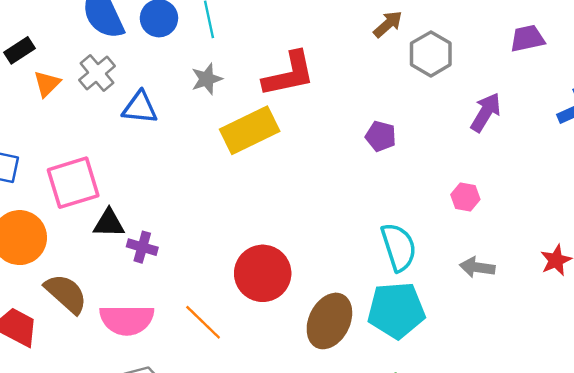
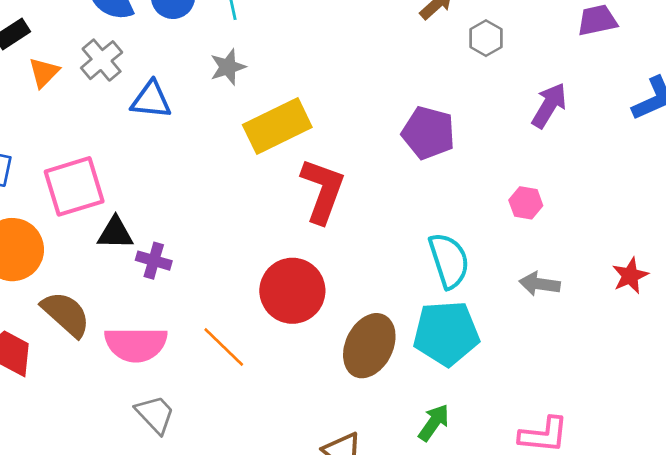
gray hexagon: (431, 54) -> (486, 38), size x0.7
red L-shape: (289, 74) -> (323, 191), moved, turned -58
purple pentagon: (381, 136) -> (428, 133), size x1.5

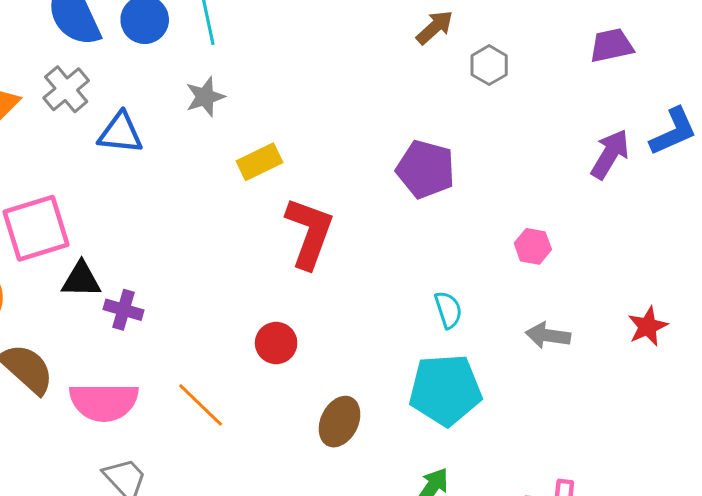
purple arrow: (549, 105) -> (610, 154), moved
yellow rectangle: (277, 126) -> (259, 162), size x0.6
cyan semicircle: (449, 261) -> (448, 310), size x0.6
red circle: (292, 291) -> (276, 343), size x0.6
brown ellipse: (369, 346) -> (340, 422), moved, size x0.7

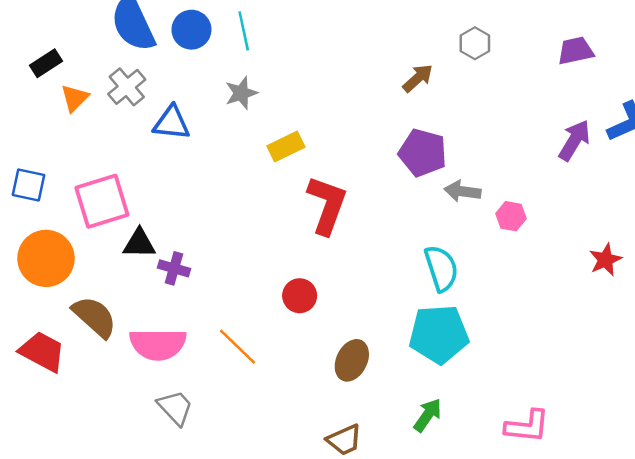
brown arrow: (435, 27) -> (418, 78), moved
gray hexagon: (489, 65) -> (475, 43), moved
cyan semicircle: (448, 310) -> (441, 268), size x1.5
red star: (648, 326) -> (605, 260), moved
gray arrow: (548, 335) -> (462, 191), moved

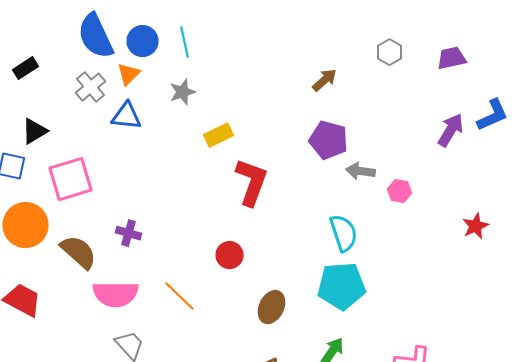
gray hexagon: (475, 43) -> (390, 52), moved
orange triangle: (75, 98) -> (128, 74), moved
black triangle: (139, 243) -> (34, 131), moved, turned -32
brown semicircle: (94, 317) -> (78, 252), moved

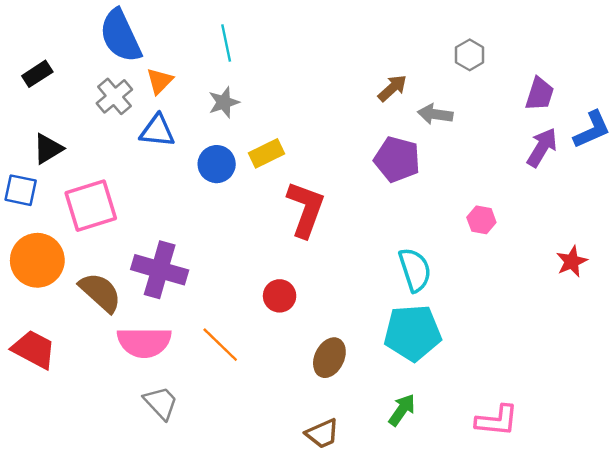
blue circle: (142, 41) -> (217, 164), moved
purple trapezoid: (452, 58) -> (540, 94), moved, turned 120
gray arrow: (360, 171) -> (435, 114), moved
purple cross: (128, 233) -> (160, 270), size x1.8

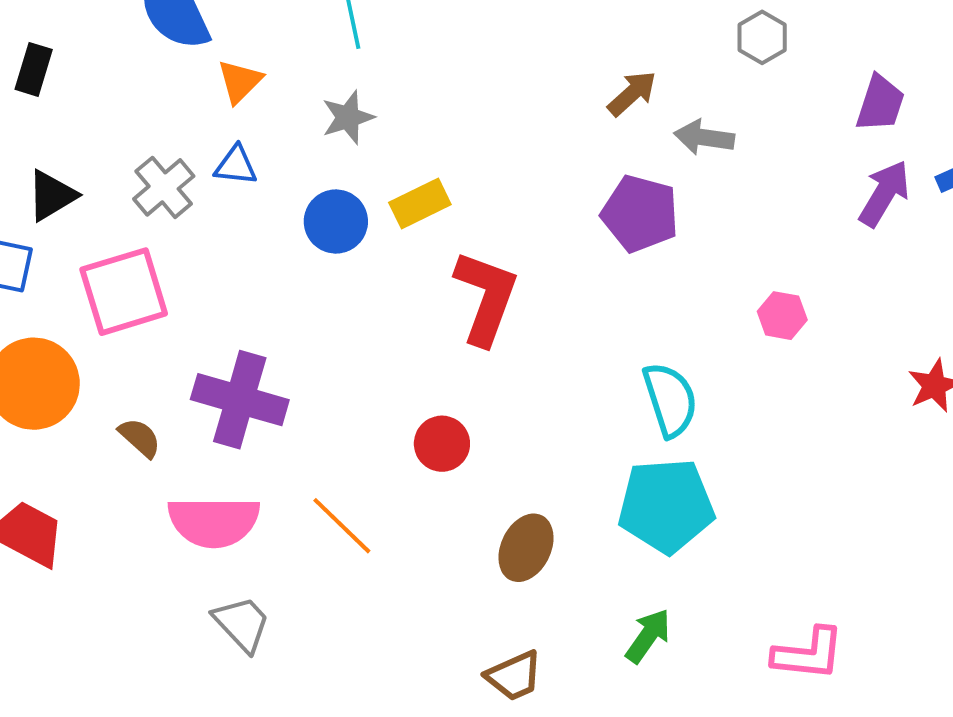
black rectangle: (37, 74) -> (34, 69), turned -40
gray cross: (114, 96) -> (164, 187), moved
blue triangle: (157, 131) -> (236, 165), size x0.7
brown semicircle: (100, 292) -> (140, 438), size x0.6

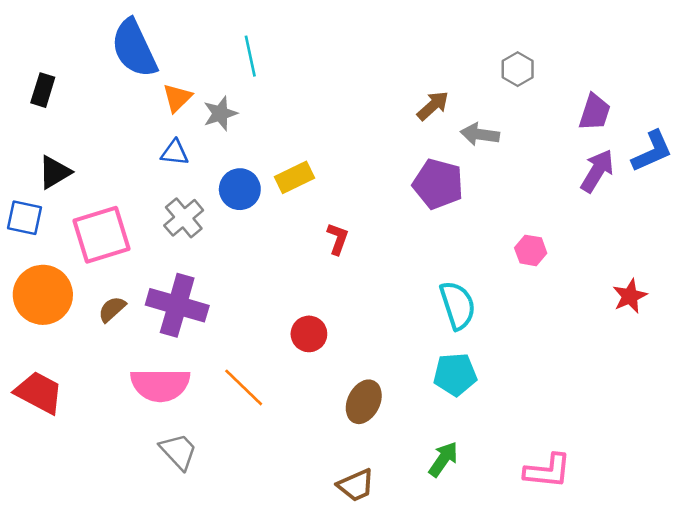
gray star: (348, 117) -> (220, 113), moved
gray cross: (164, 187) -> (184, 218), moved
red L-shape: (486, 298) -> (338, 239), size x0.5
brown semicircle: (140, 438) -> (112, 309), moved, turned -84
cyan pentagon: (666, 506) -> (455, 374), size x0.7

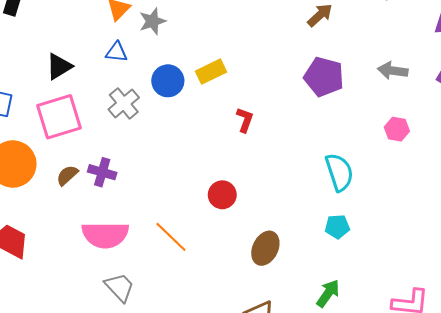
gray arrow: (480, 134) -> (393, 71), moved
black triangle: (55, 172) -> (59, 66), moved
purple cross: (177, 305) -> (102, 172), moved, size x0.6
cyan pentagon: (455, 374) -> (337, 227), size x0.7

